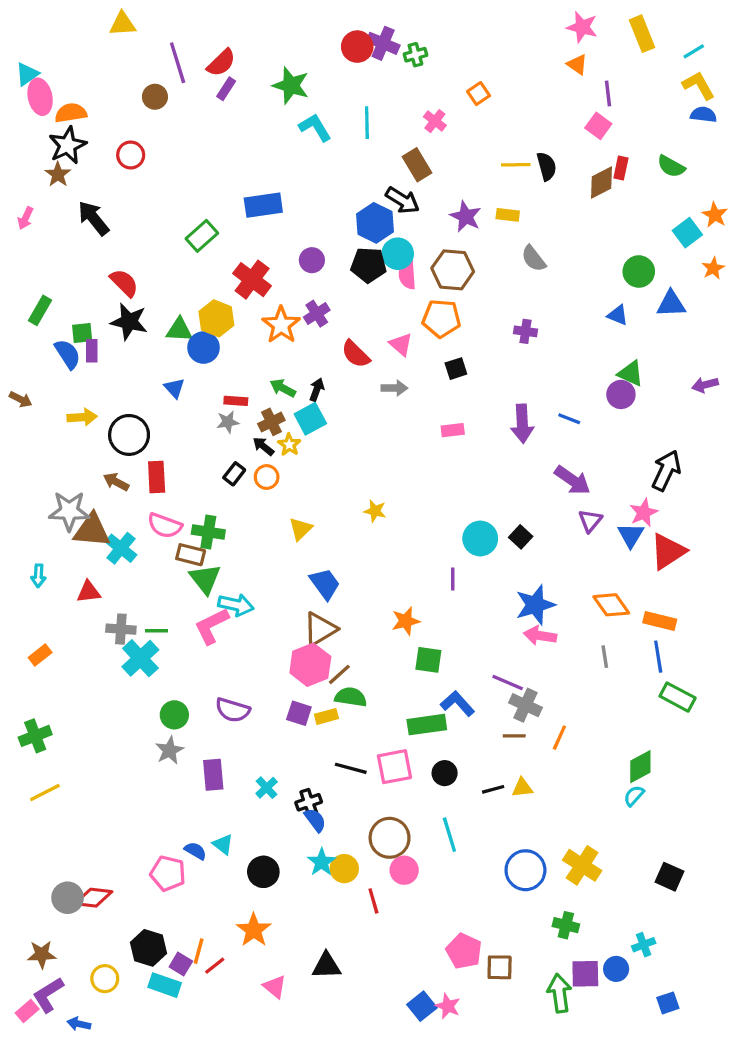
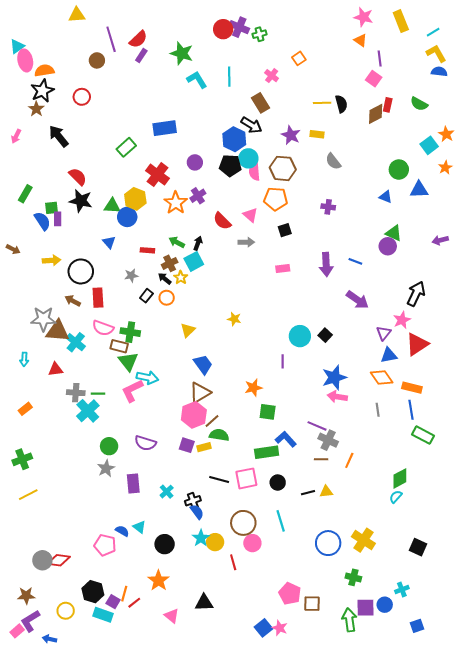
gray star: (228, 422) -> (131, 276), moved
purple triangle: (590, 521) -> (384, 333), moved
blue triangle: (631, 535) -> (389, 355), moved, turned 48

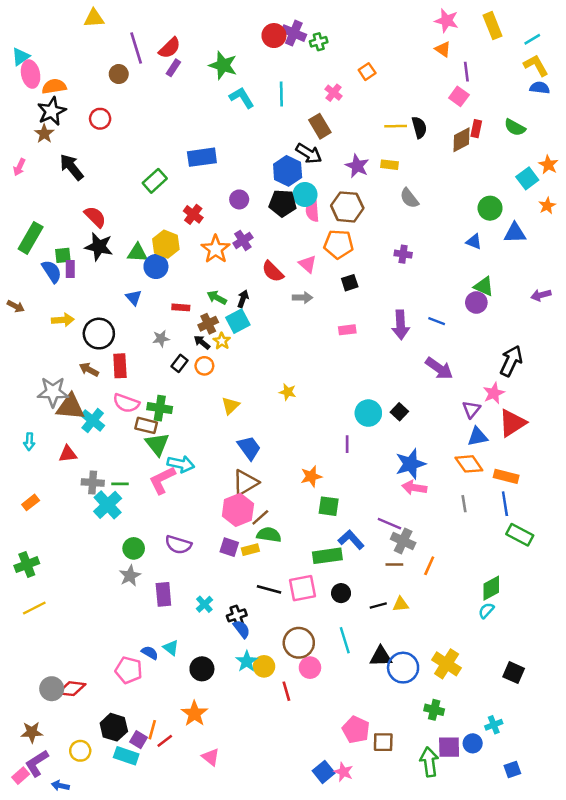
red cross: (158, 175) -> (193, 214), size x0.7
green rectangle: (25, 194) -> (31, 238), size x1.4
black triangle: (204, 603) -> (381, 656), moved

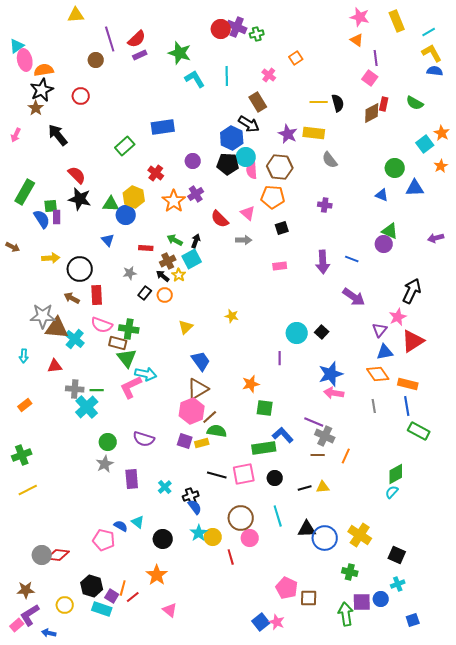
purple rectangle: (173, 68) -> (140, 55), turned 32
yellow rectangle: (389, 165) -> (314, 133), size x1.5
black square: (514, 673) -> (397, 555), moved

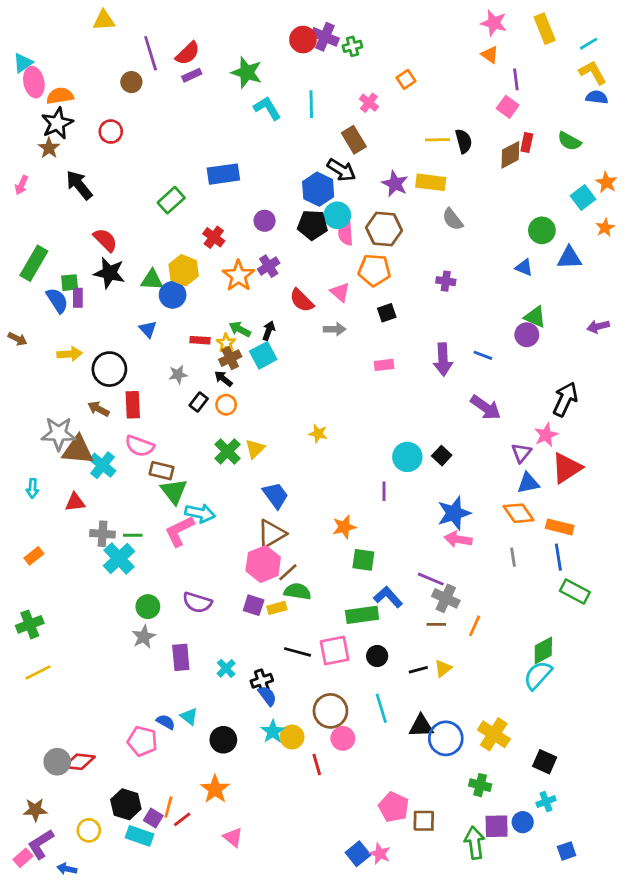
yellow star: (179, 275) -> (226, 343), moved
green cross: (129, 329) -> (227, 451), moved, turned 36
yellow triangle: (323, 487) -> (443, 668), turned -32
cyan semicircle: (392, 492) -> (538, 675), size x1.6

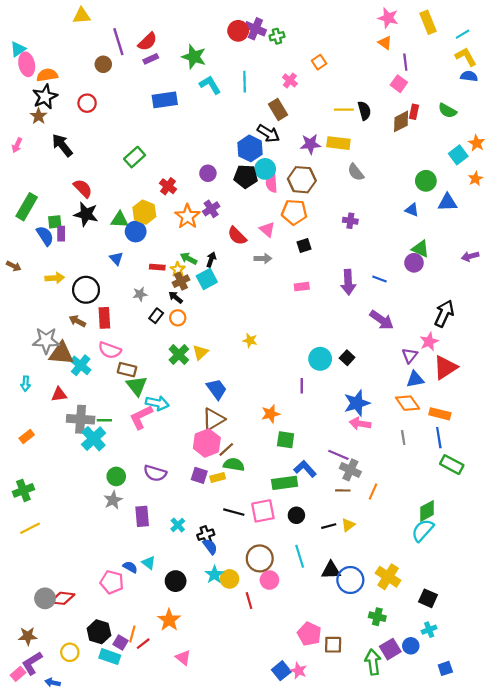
blue rectangle: (223, 174) -> (165, 100), moved
purple star: (395, 184) -> (310, 144), turned -30
gray cross: (103, 534) -> (81, 419), size x1.4
purple square: (497, 826) -> (390, 649), turned -30

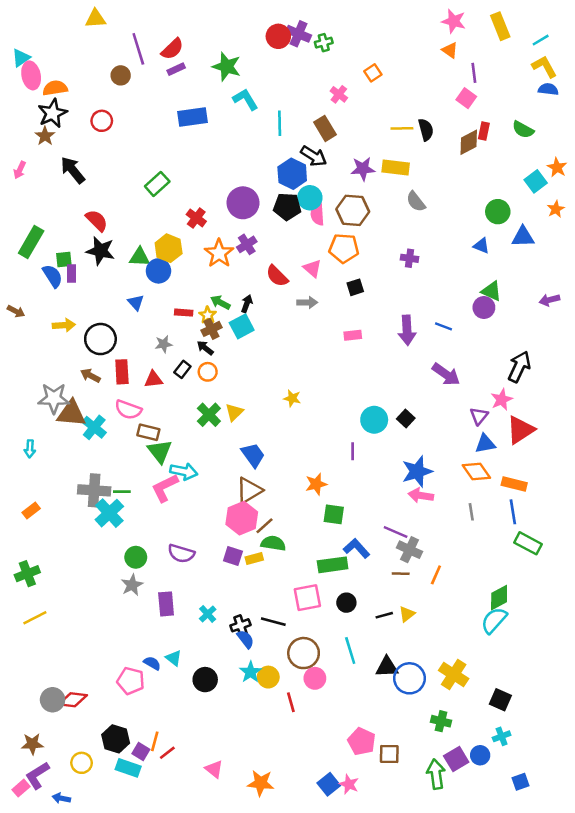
cyan line: (245, 82) -> (280, 123), moved
purple circle: (208, 173) -> (243, 203), size x1.6
red triangle: (59, 394) -> (153, 379), moved
black line: (234, 512) -> (273, 622), moved
orange star: (169, 620) -> (261, 783), moved, turned -30

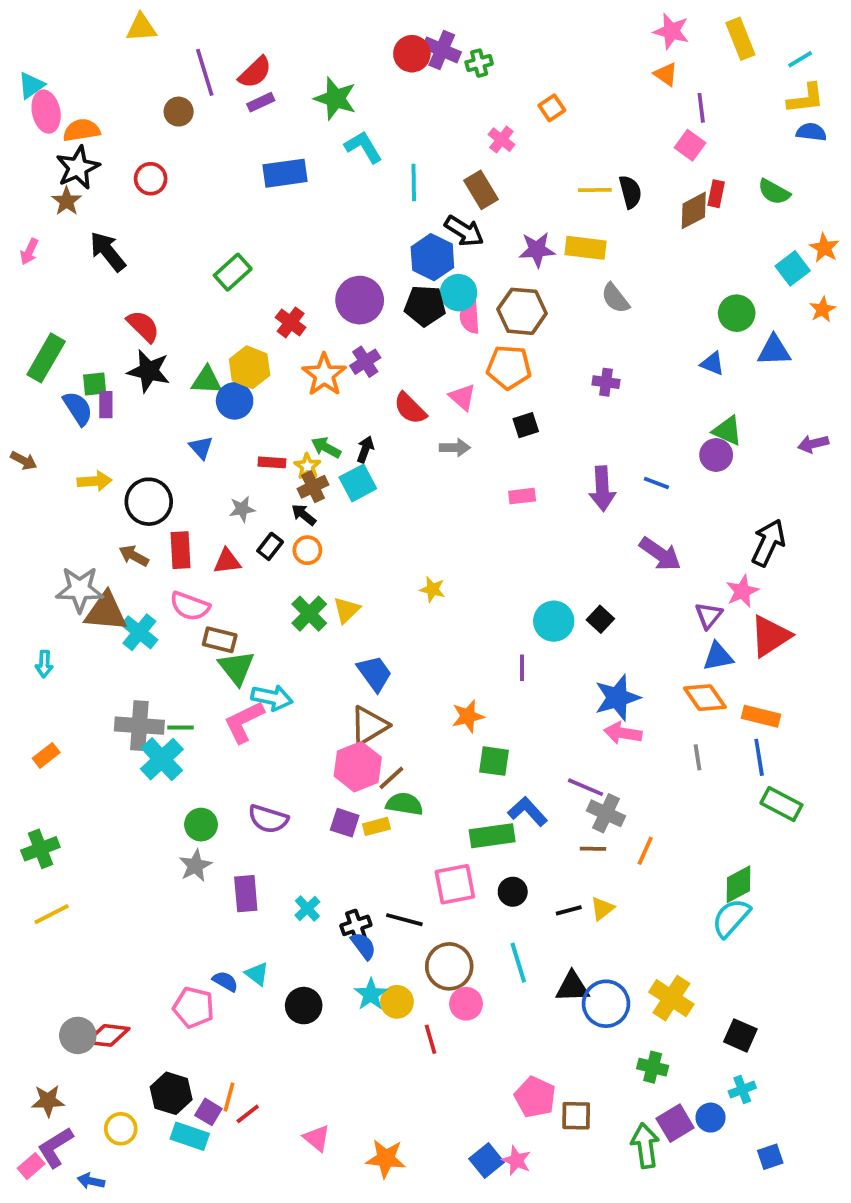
yellow L-shape: (544, 67) -> (806, 99), turned 112

